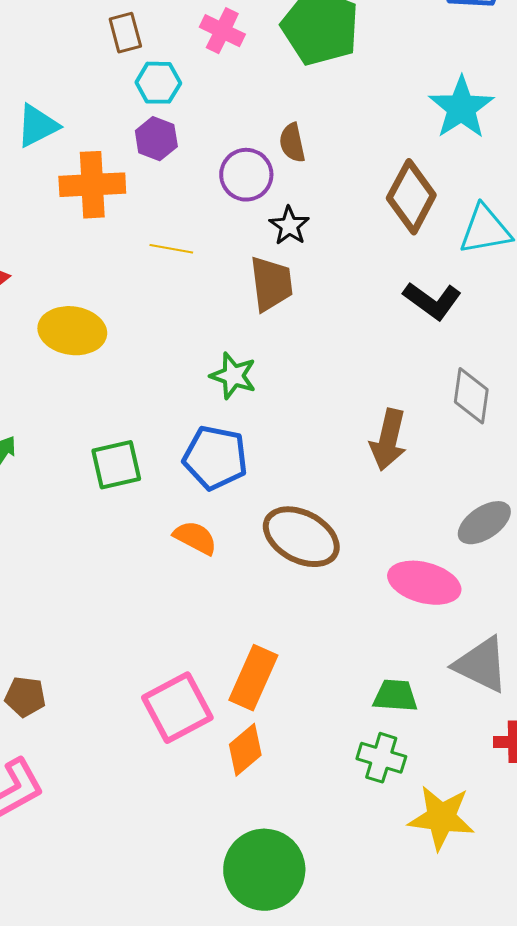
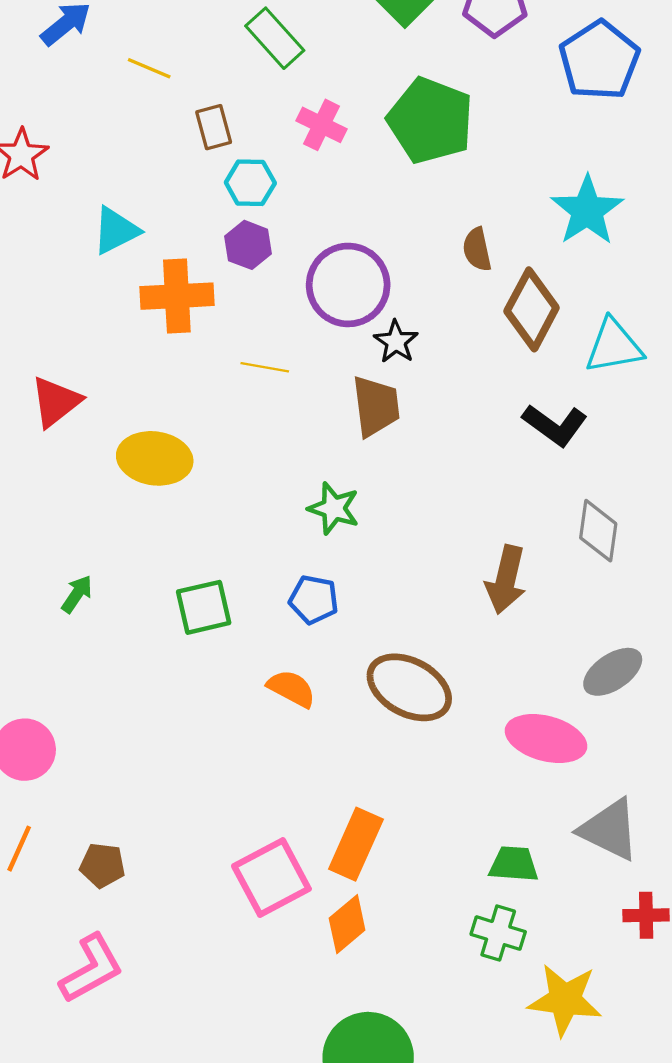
brown semicircle: (292, 143) -> (477, 249), moved
purple circle: (246, 175) -> (348, 285), size x1.4
blue pentagon: (215, 458) -> (314, 600), size x0.7

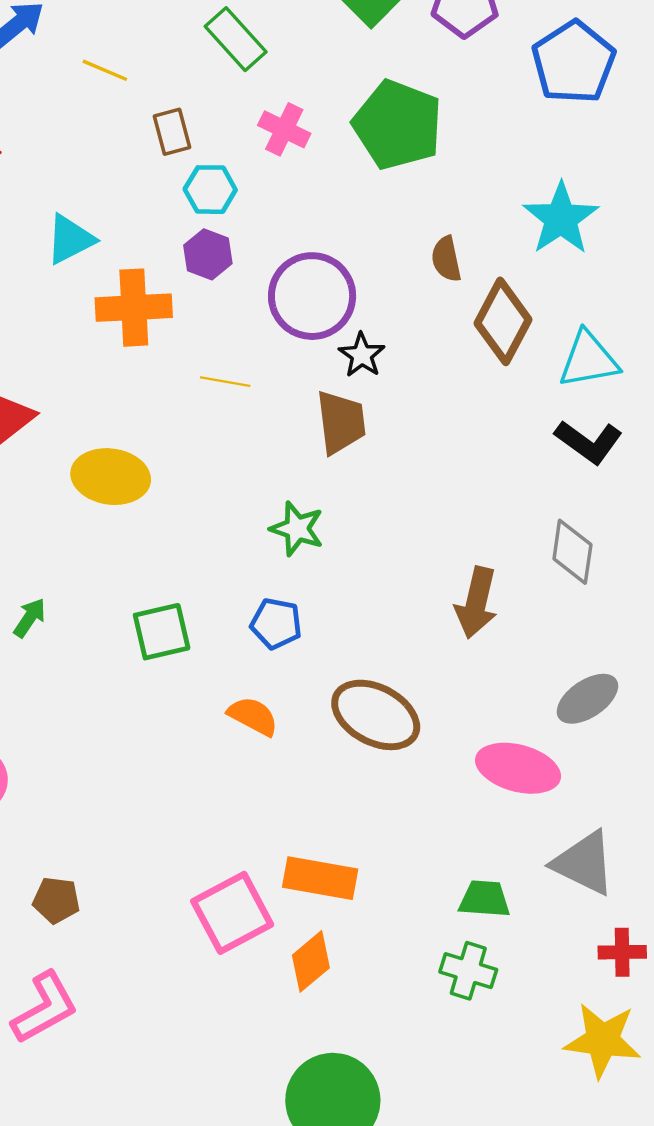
black L-shape: (555, 425) -> (589, 442), moved
orange rectangle: (356, 844) -> (320, 878), turned 76
yellow star: (565, 1000) -> (602, 1040), moved

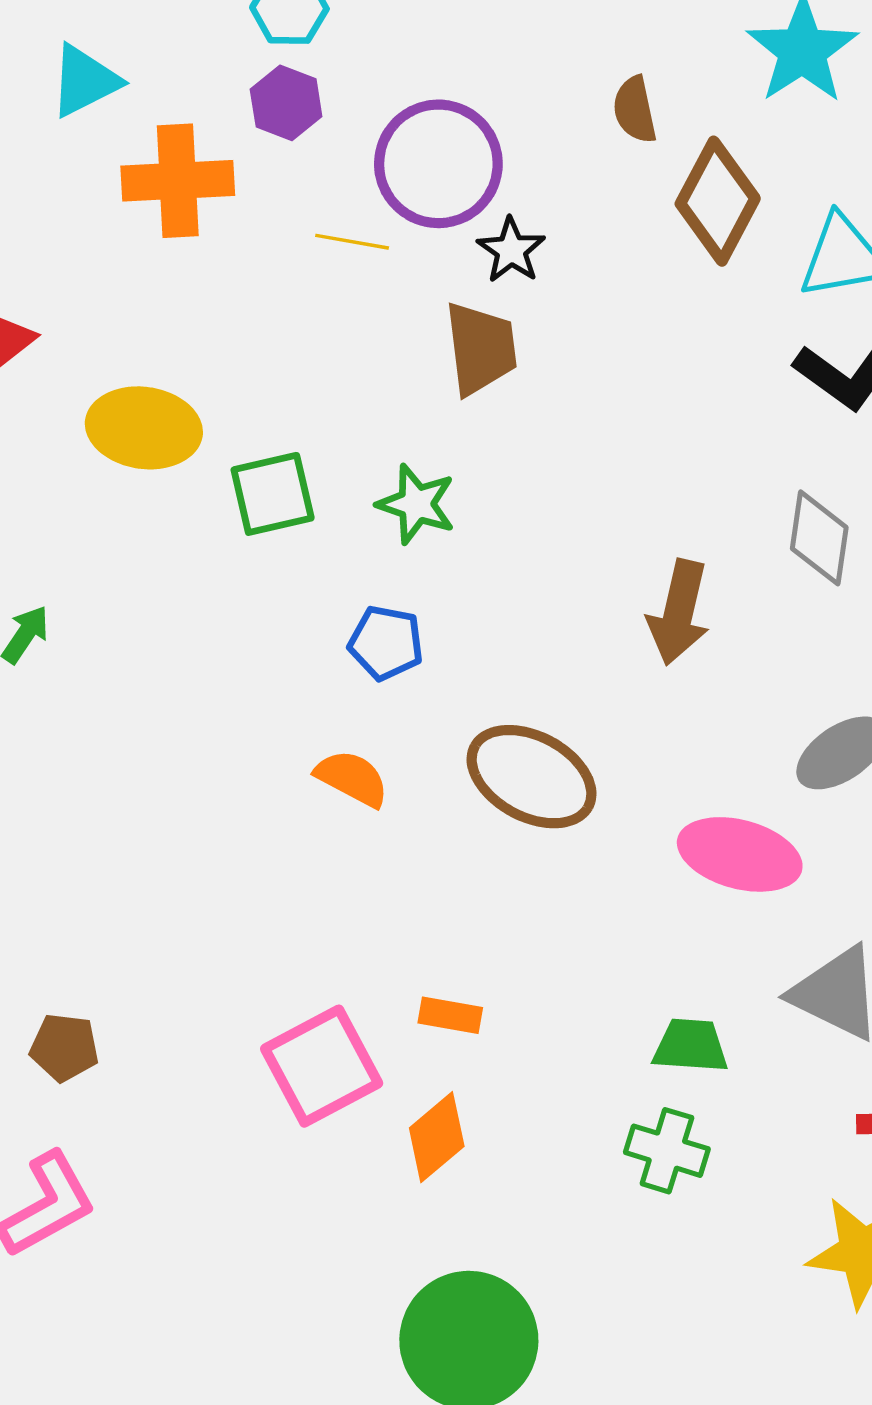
yellow line: (225, 382) -> (352, 242), moved
green square: (162, 632) -> (273, 494), moved
orange rectangle: (320, 878) -> (450, 1015), size x0.6

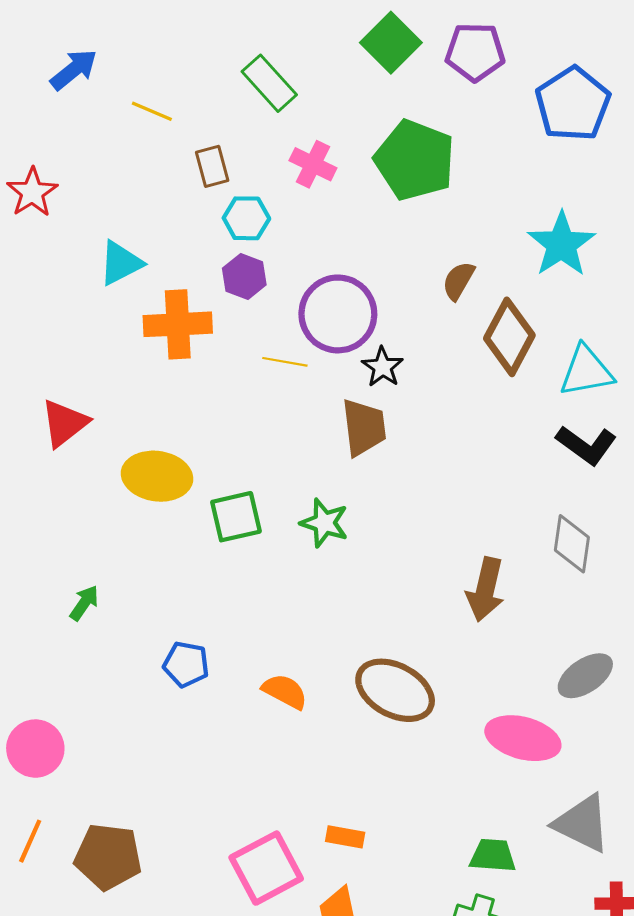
brown semicircle: (635, 110) -> (458, 281), turned 42
blue pentagon: (386, 643) -> (186, 664), moved
brown pentagon: (64, 1047) -> (108, 857), size x1.6

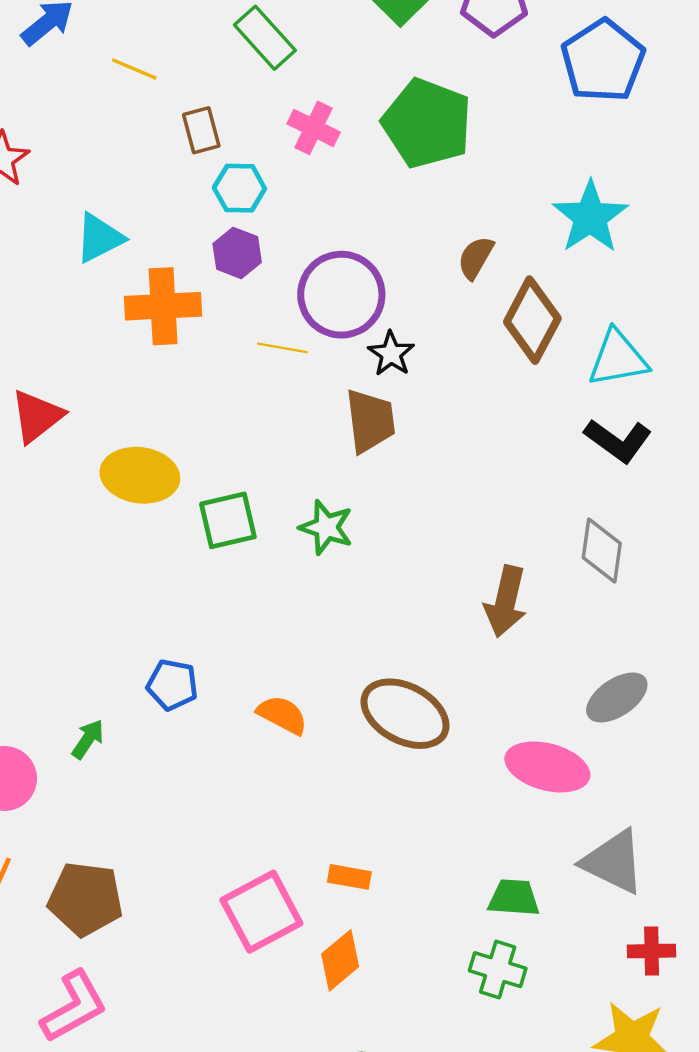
green arrow: (84, 603) -> (88, 739), moved

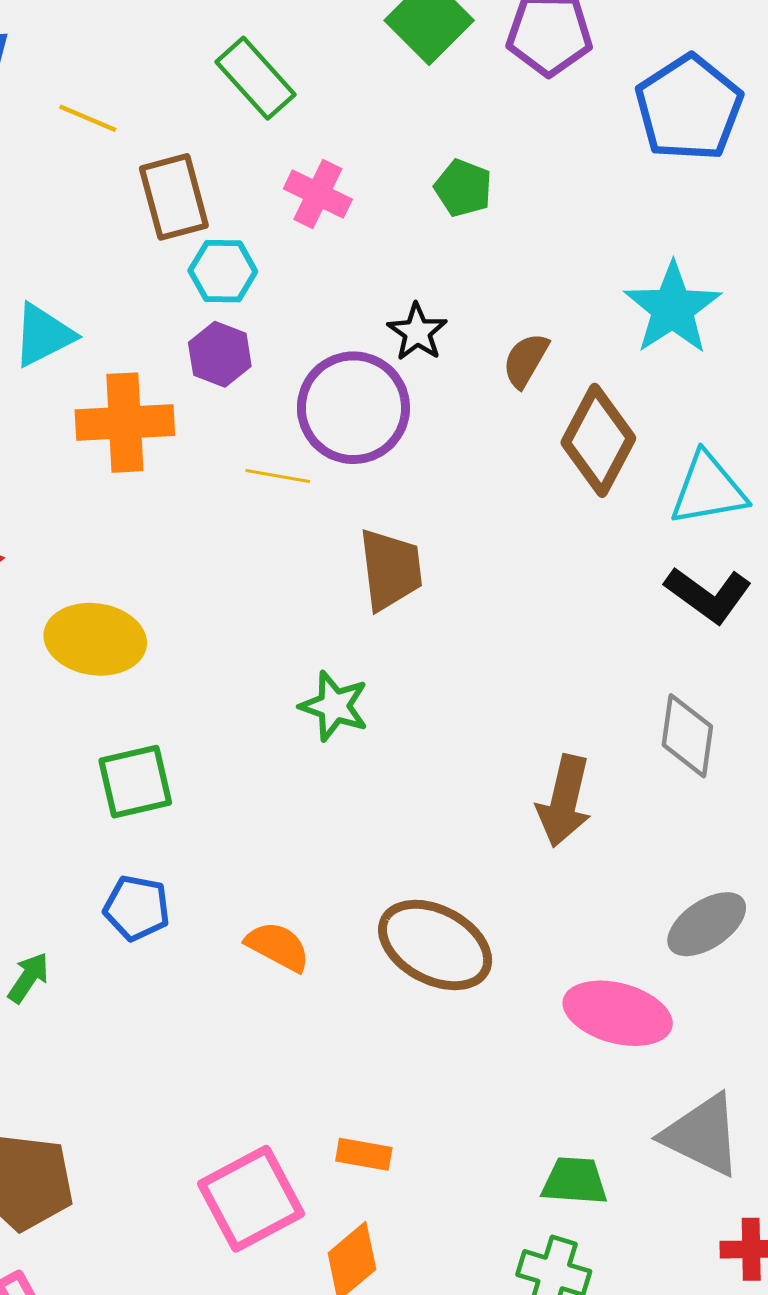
green pentagon: (427, 123) -> (463, 188), size x0.5
brown rectangle: (201, 130) -> (174, 197), size x1.4
black star: (391, 354) -> (417, 332), moved
green square: (228, 520) -> (135, 782), moved

